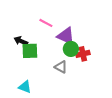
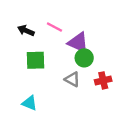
black arrow: (21, 41) -> (26, 31), moved
red cross: (83, 54) -> (103, 80), moved

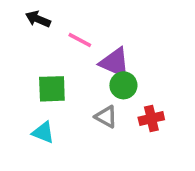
black arrow: (26, 31) -> (38, 19), moved
cyan triangle: (30, 103) -> (43, 132), moved

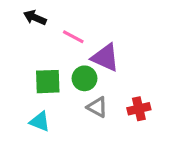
green circle: (123, 85) -> (84, 78), moved

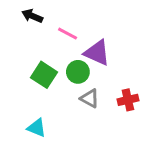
green square: (48, 82) -> (44, 75), turned 35
cyan triangle: (40, 122) -> (37, 128), moved

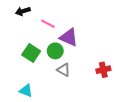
black arrow: (32, 16) -> (23, 11), turned -40
red cross: (128, 100) -> (103, 70), moved

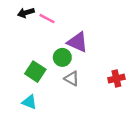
pink line: (48, 24) -> (47, 19), moved
green square: (31, 53) -> (35, 72), moved

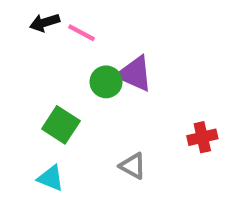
green circle: (62, 57) -> (106, 82), moved
gray triangle: (72, 79) -> (133, 166), moved

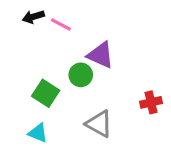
green circle: (106, 82) -> (81, 75), moved
gray triangle: (133, 166) -> (99, 124), size x1.4

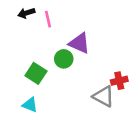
pink line: (61, 24) -> (48, 19), turned 49
gray triangle: (99, 124) -> (104, 96), moved

